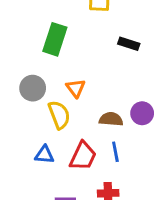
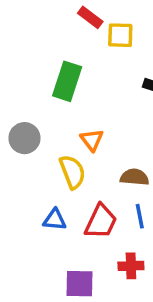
gray circle: (33, 88) -> (24, 138), moved

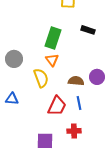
green rectangle: (67, 81) -> (53, 38), moved
blue triangle: (55, 220) -> (12, 99), moved

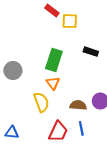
gray circle: (14, 59) -> (13, 70), moved
blue triangle: (12, 99) -> (12, 133), moved

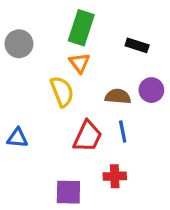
black rectangle: (91, 52) -> (137, 45), moved

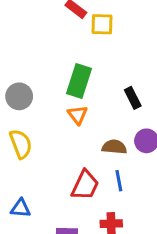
black rectangle: (137, 45) -> (133, 98), turned 45
yellow semicircle: (62, 92) -> (21, 144), moved
blue triangle: (17, 138) -> (21, 208), moved

